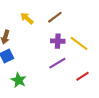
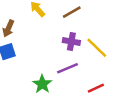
green star: (19, 80) -> (42, 84), moved

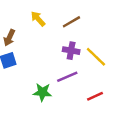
green star: (42, 84) -> (42, 92), turned -30

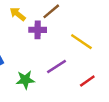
purple cross: (71, 51) -> (38, 30), moved
green star: (42, 92) -> (25, 80), moved

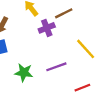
purple cross: (38, 30) -> (47, 28), turned -35

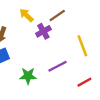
yellow line: (86, 49) -> (82, 46), turned 30

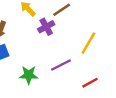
yellow line: (82, 46) -> (88, 43), turned 50

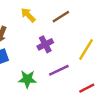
purple cross: (46, 27) -> (45, 44), moved

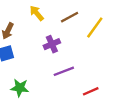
yellow line: (86, 50) -> (95, 28), moved
green star: (27, 79) -> (20, 88), moved

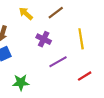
yellow line: (95, 28) -> (81, 39), moved, turned -36
purple cross: (52, 44) -> (44, 39), turned -32

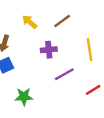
purple cross: (44, 39) -> (49, 50), turned -32

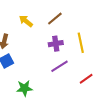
purple cross: (49, 50) -> (56, 44), moved

